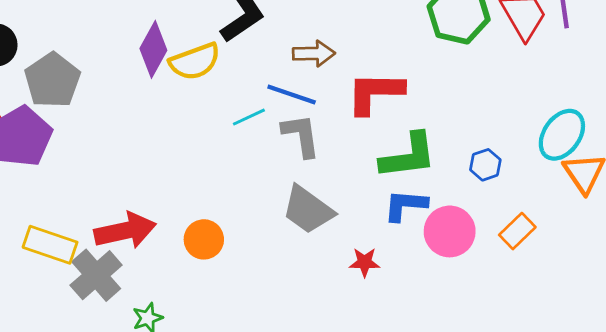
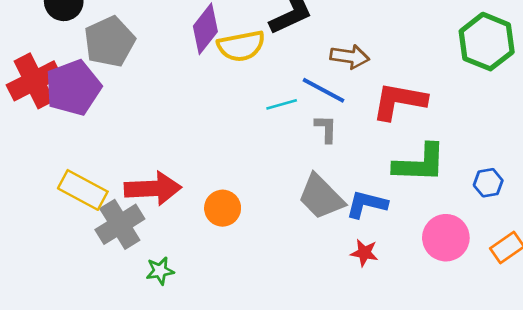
gray L-shape: (301, 135) -> (326, 129), size x0.7
blue L-shape: (405, 205) -> (367, 204), moved

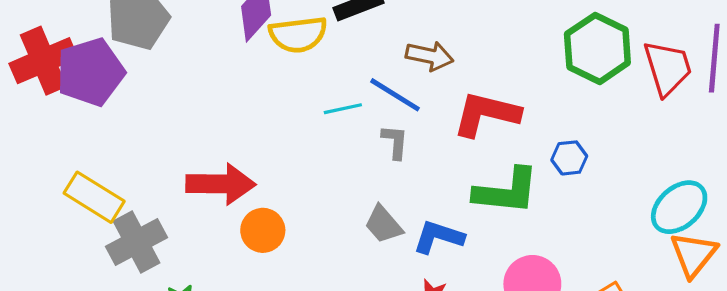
blue hexagon: (488, 183) -> (569, 158), moved
red arrow: (153, 188) -> (221, 184), moved
gray trapezoid: (321, 197) -> (383, 224), size x0.7

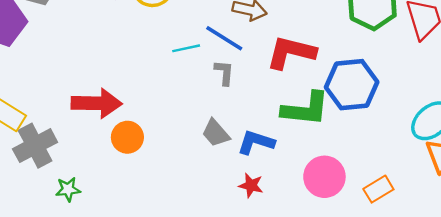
blue hexagon: (569, 158) -> (352, 85), size x2.0

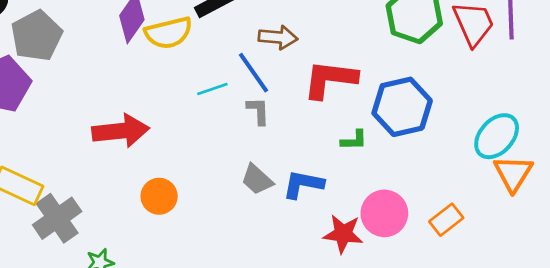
blue line: (224, 38) -> (254, 73), turned 30
red arrow: (97, 103) -> (121, 131), moved
green L-shape: (306, 109) -> (354, 140), size x0.5
red star: (251, 185) -> (343, 234), moved, size x1.4

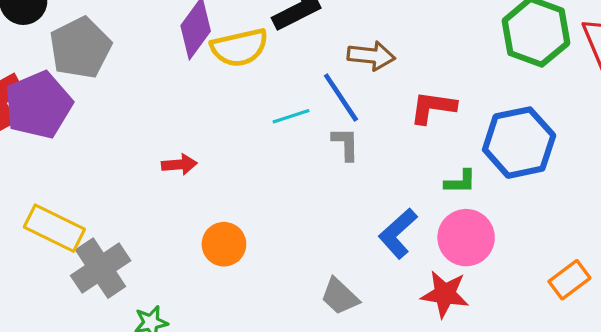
red L-shape: (330, 79) -> (433, 107), size x0.7
red arrow: (121, 131) -> (179, 165), size x0.5
gray trapezoid: (257, 179) -> (340, 296), moved
blue L-shape: (303, 184) -> (398, 233), turned -54
pink circle: (384, 213) -> (466, 238), moved

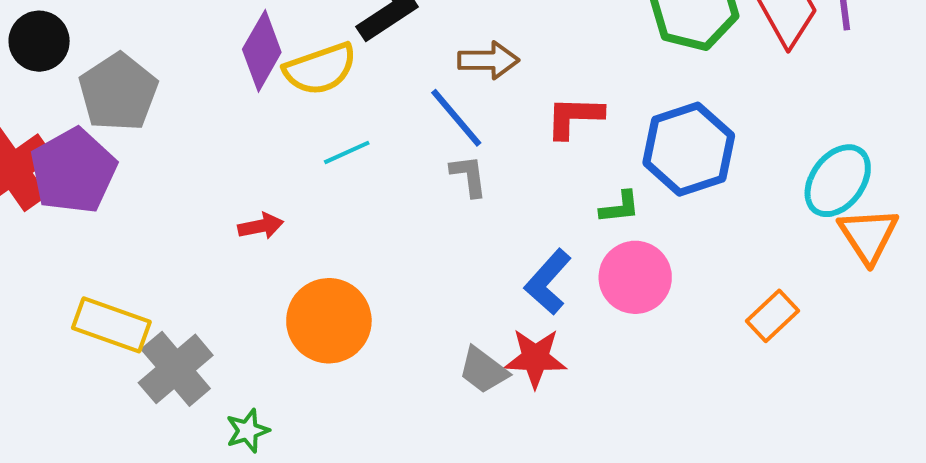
cyan line: (291, 116) -> (347, 152), moved
orange circle: (224, 244) -> (329, 321), size x1.5
red star: (445, 294) -> (535, 358), moved

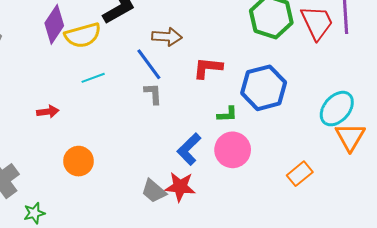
orange circle: (329, 321) -> (79, 161), size x0.7

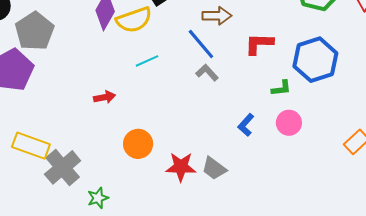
gray L-shape: (153, 94) -> (207, 73), turned -35
blue L-shape: (189, 149) -> (246, 125), size x0.7
pink circle: (233, 150) -> (289, 123), size x0.7
red star: (180, 187) -> (181, 167), moved

